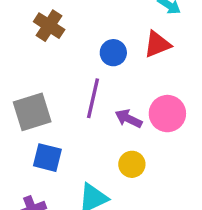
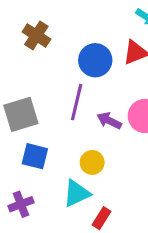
blue circle: (113, 53) -> (95, 60), size x1.4
yellow circle: (132, 164) -> (92, 162), moved

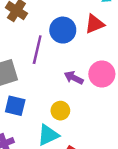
purple line: (77, 102) -> (37, 50), moved

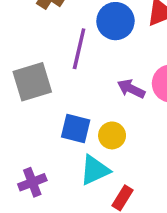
blue square: (15, 106) -> (76, 129), moved

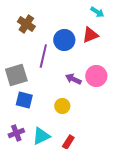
blue square: (76, 129) -> (24, 100), moved
cyan triangle: (95, 170) -> (41, 136), moved

